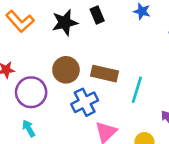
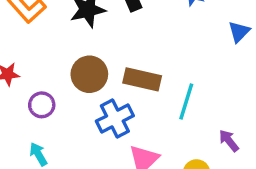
purple circle: (31, 92) -> (42, 105), size x0.6

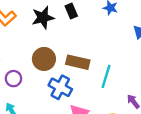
blue cross: (115, 118) -> (60, 87), turned -35

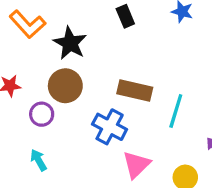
black star: (43, 18) -> (70, 43), moved, turned -30
brown circle: (44, 59) -> (65, 86), moved

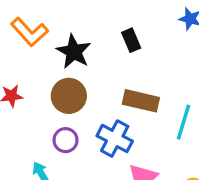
black rectangle: (125, 16) -> (131, 40), moved
purple circle: (42, 114) -> (66, 140), moved

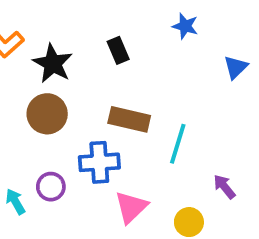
blue cross: (115, 138) -> (99, 162), turned -32
purple circle: (66, 140) -> (51, 187), moved

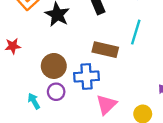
brown circle: (47, 114) -> (54, 66), moved
cyan line: (178, 144) -> (136, 32), moved

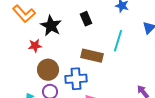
red star: (13, 46) -> (35, 46), moved

